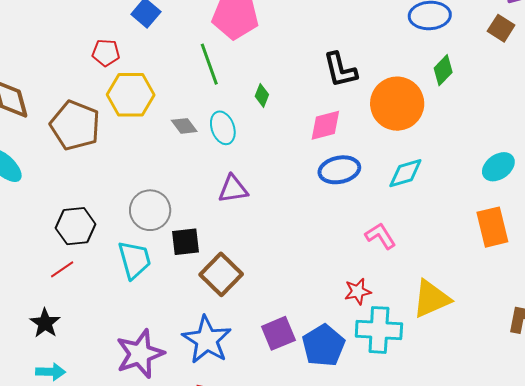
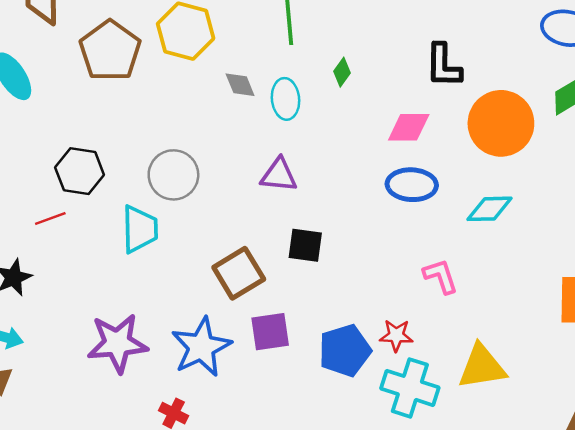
black square: (186, 242) -> (305, 245), moved
purple square: (278, 333) -> (270, 332), moved
blue pentagon: (323, 345) -> (345, 350), moved

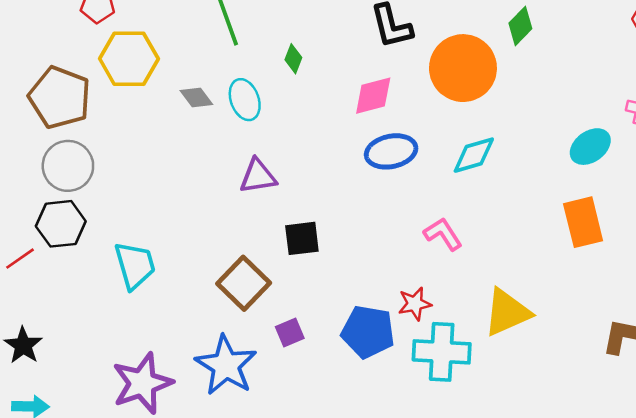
gray circle: (173, 175) -> (68, 166), moved
red line: (50, 219) -> (20, 259), moved
purple square: (270, 332) -> (290, 332), size x0.7
blue pentagon: (345, 350) -> (368, 332), turned -30

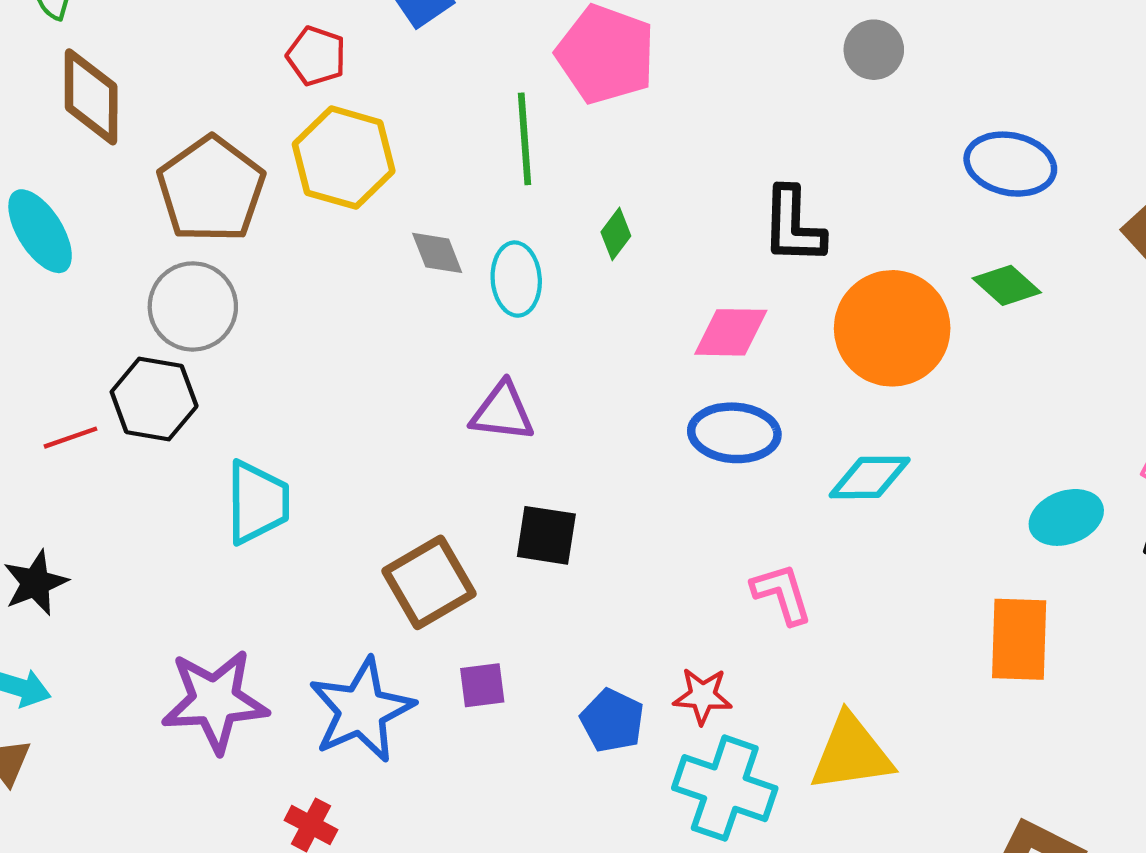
green diamond: (520, 26) -> (1007, 285), turned 72
blue pentagon: (368, 332) -> (612, 721), size x0.7

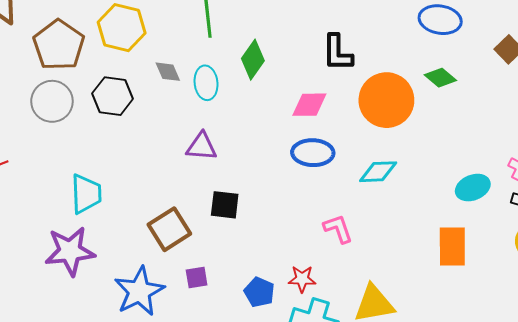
green diamond: (616, 234) -> (253, 60), size x1.6
black hexagon: (154, 399) -> (113, 96), moved
purple star: (215, 701) -> (70, 251), moved

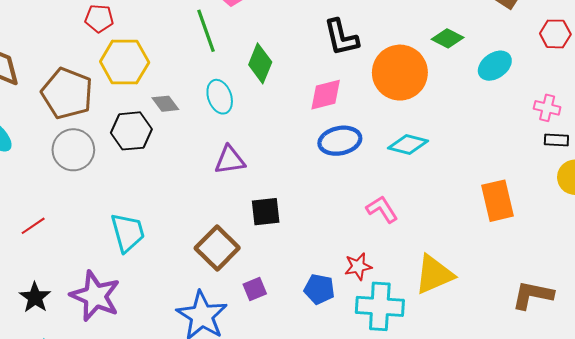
gray diamond: (168, 72) -> (165, 104), moved
cyan diamond: (378, 172) -> (408, 144), turned 30
cyan ellipse: (473, 188) -> (495, 66), moved
purple star: (70, 251) -> (95, 296), moved, turned -30

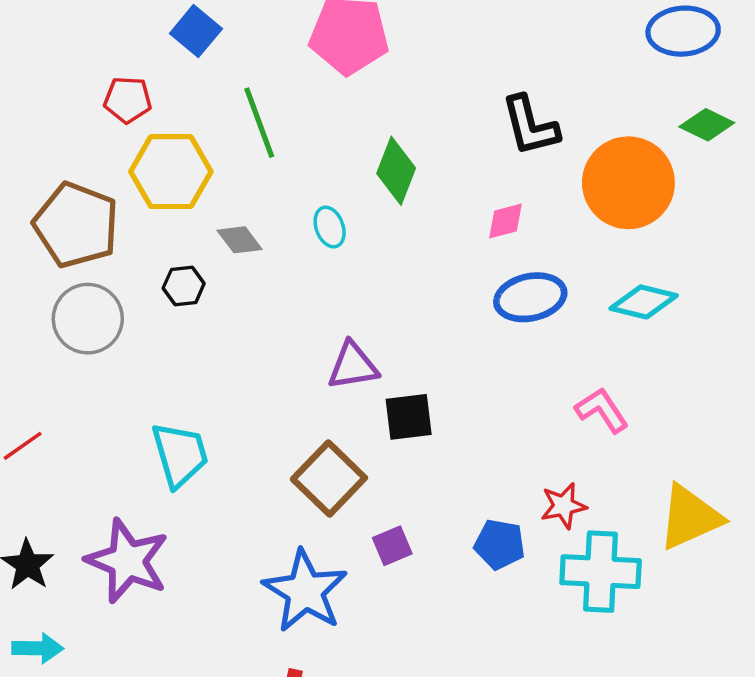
green line: (206, 31) -> (259, 123), moved
pink diamond: (326, 95) -> (506, 221), size x0.7
cyan ellipse: (220, 97) -> (330, 227), size x0.7
black hexagon: (131, 131) -> (184, 286), size x0.6
purple triangle: (230, 160) -> (353, 366), moved

